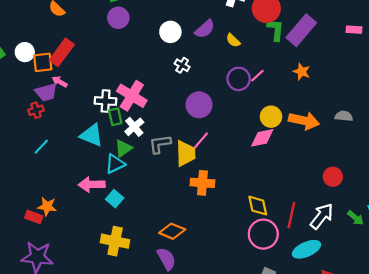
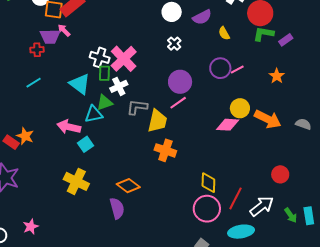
green L-shape: (276, 30) -> (263, 34), turned -100
purple rectangle: (301, 30) -> (286, 40), size x0.5
pink line: (201, 140) -> (178, 103), moved

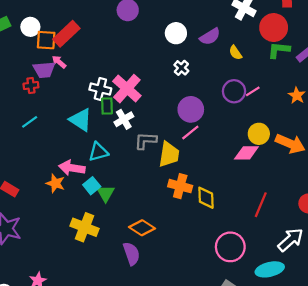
green triangle: (104, 103) -> (106, 193), moved, turned -36
orange star: (25, 136) -> (55, 183), moved
yellow diamond: (208, 183) -> (206, 198), moved
red line: (236, 198) -> (261, 205), moved

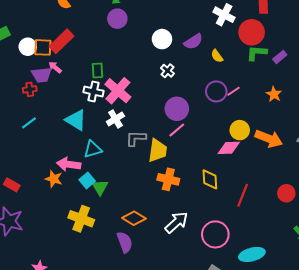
white circle: (30, 27) -> (28, 47), moved
green rectangle: (107, 106) -> (98, 70), moved
yellow diamond: (206, 198) -> (210, 179), moved
white arrow: (290, 240) -> (176, 222), moved

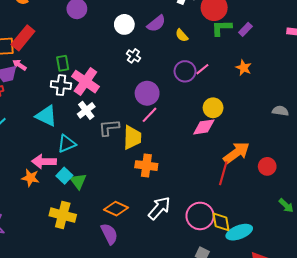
orange arrow: (269, 139) -> (236, 153), moved, turned -52
yellow diamond: (210, 179) -> (221, 222), moved

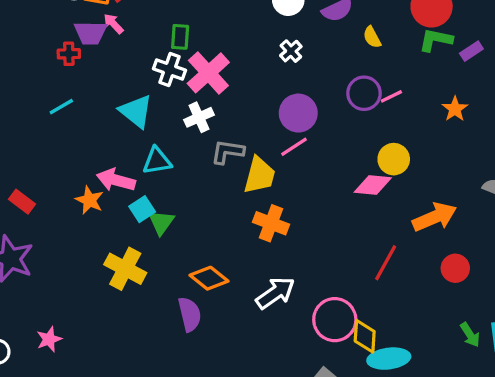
orange arrow: (236, 153) -> (435, 217), moved

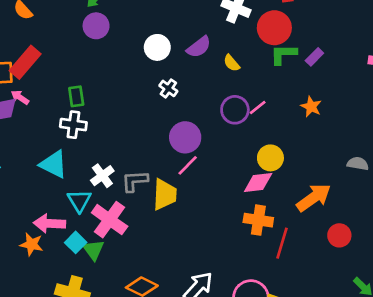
pink cross: (208, 73) -> (110, 220), moved
white cross: (199, 117) -> (102, 176), moved
cyan triangle: (157, 161) -> (79, 201), turned -40
orange cross: (271, 223) -> (258, 220), moved

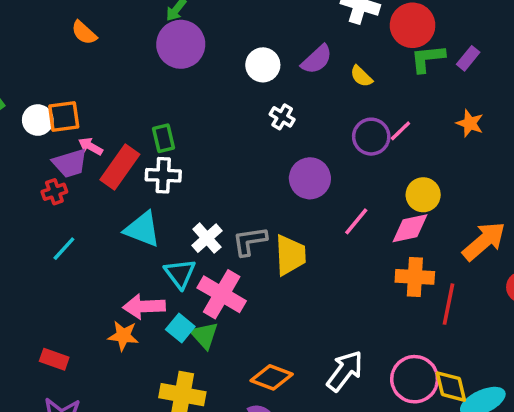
purple circle: (96, 26) -> (181, 44), size x1.4
red rectangle: (25, 62) -> (120, 167), moved
pink line: (188, 165) -> (356, 221), moved

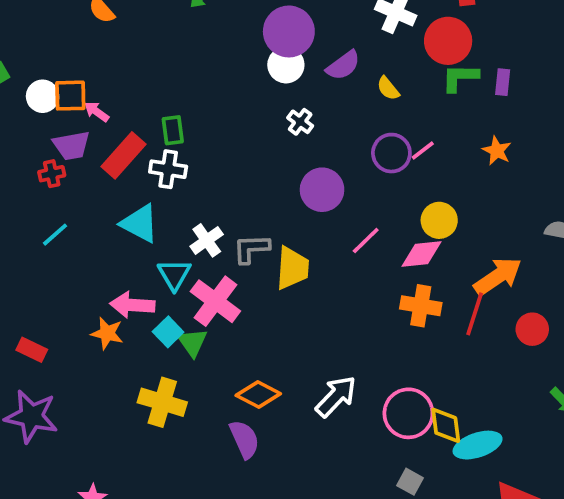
purple circle: (181, 44) -> (289, 31), moved
purple rectangle: (468, 58) -> (503, 82), turned -40
pink arrow: (91, 146) -> (97, 112), moved
red line: (448, 304) -> (475, 314), moved

